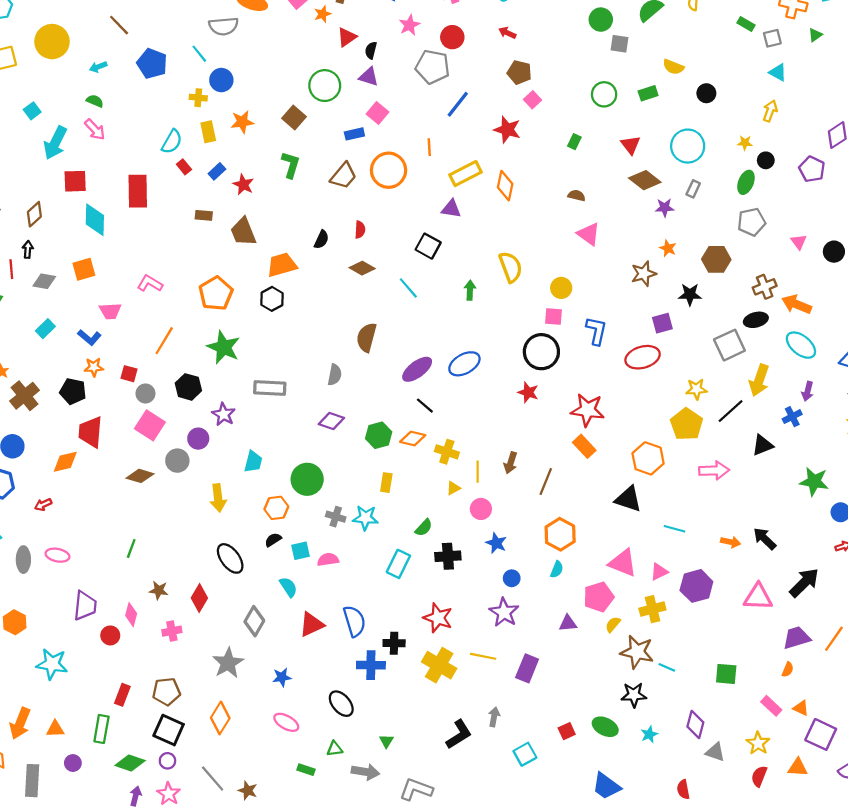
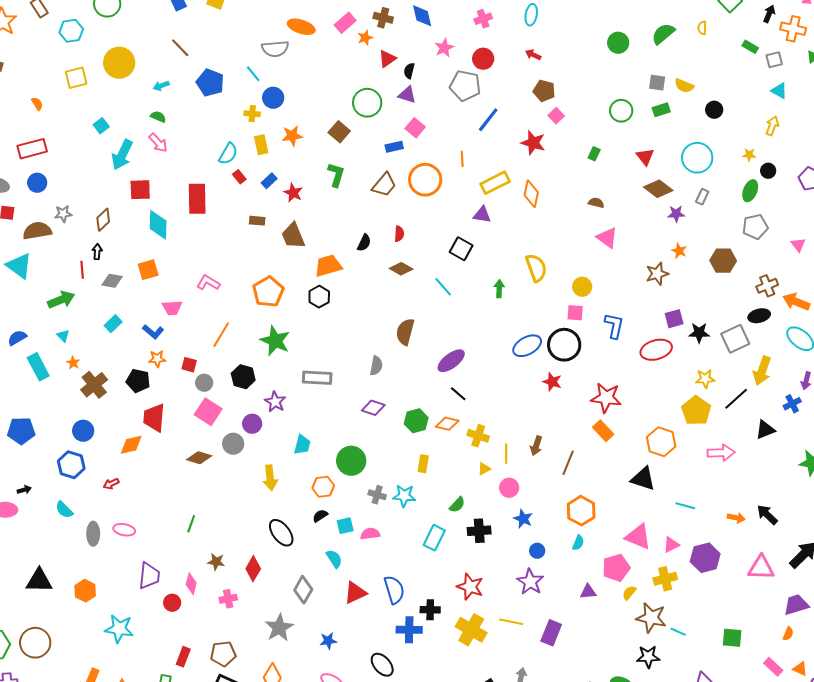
gray square: (619, 44) -> (657, 83), moved
black star: (690, 295) -> (699, 333), moved
blue ellipse: (464, 364) -> (527, 346), moved

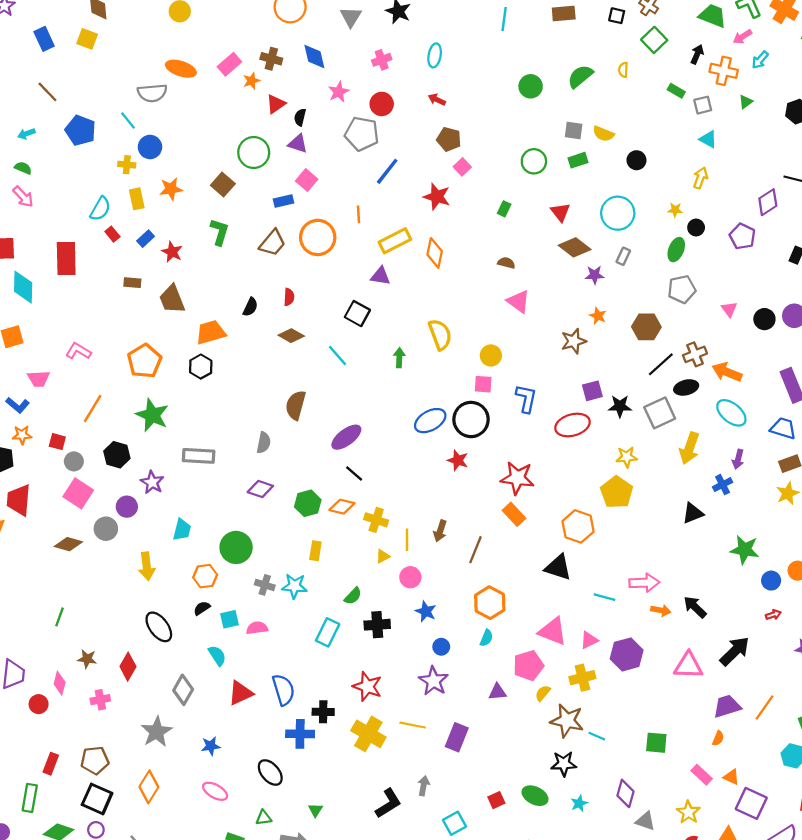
black line: (736, 399) -> (661, 364), moved
pink arrow: (721, 453) -> (644, 583), moved

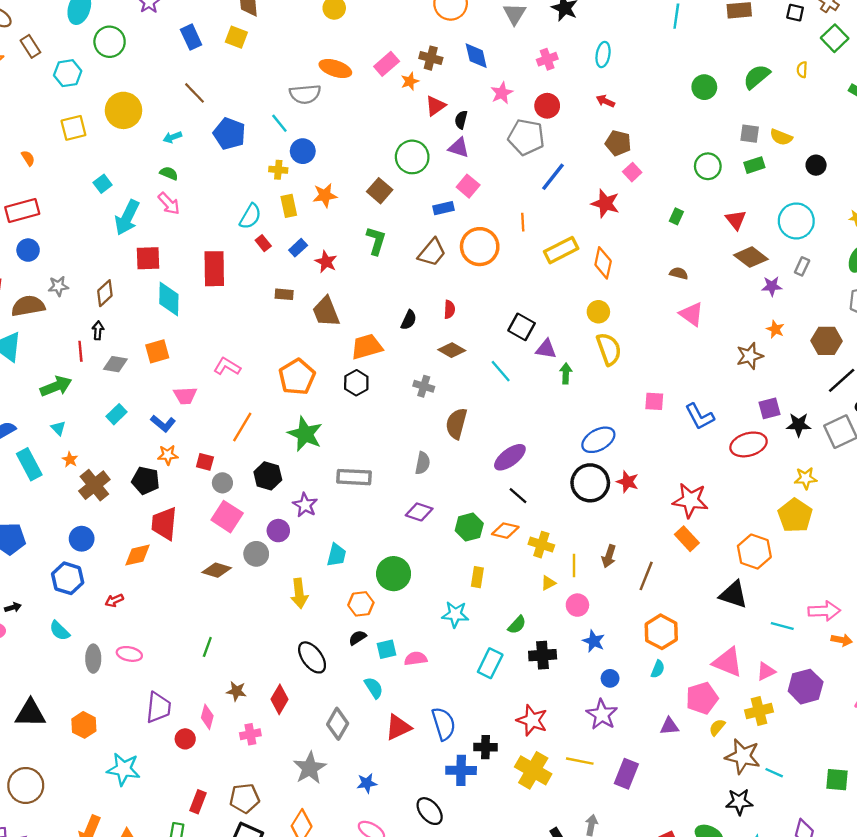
purple triangle: (381, 276) -> (546, 349), moved
yellow circle: (491, 355) -> (598, 312), moved
blue L-shape: (526, 399) -> (700, 417), turned 140
black circle: (471, 419) -> (590, 483), moved
gray cross: (265, 585) -> (424, 386), moved

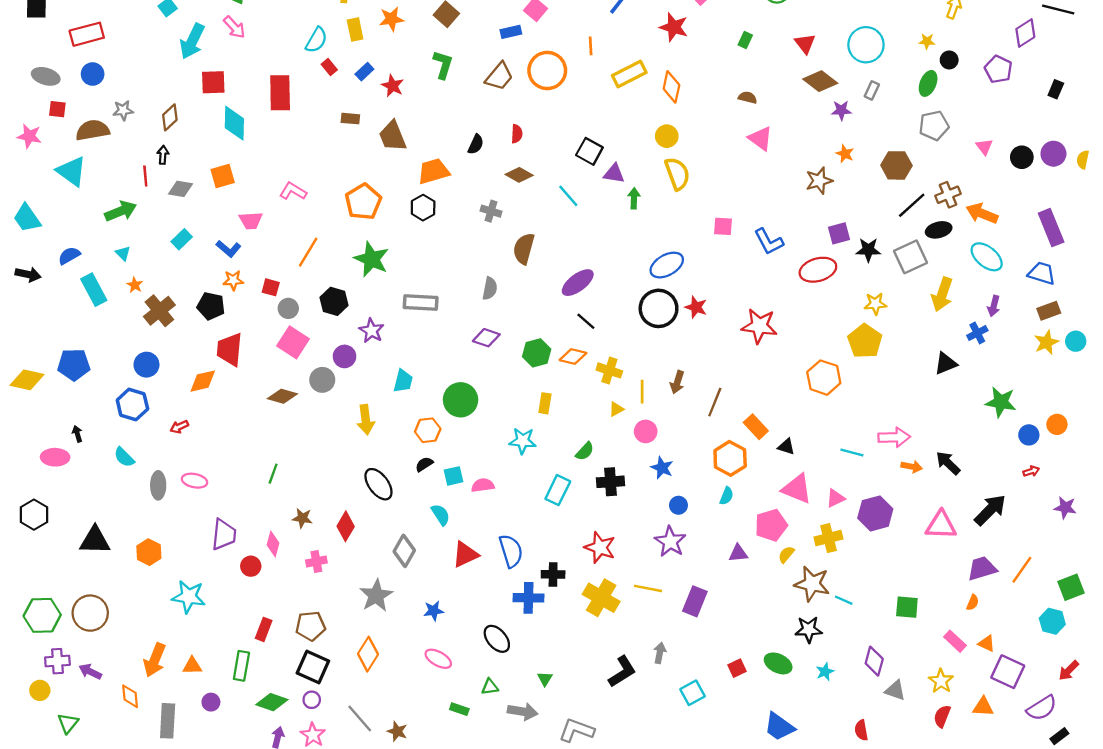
orange rectangle: (687, 539) -> (756, 427), moved
black triangle: (733, 595) -> (786, 447), moved, size x0.6
black arrow: (13, 607) -> (77, 434), turned -91

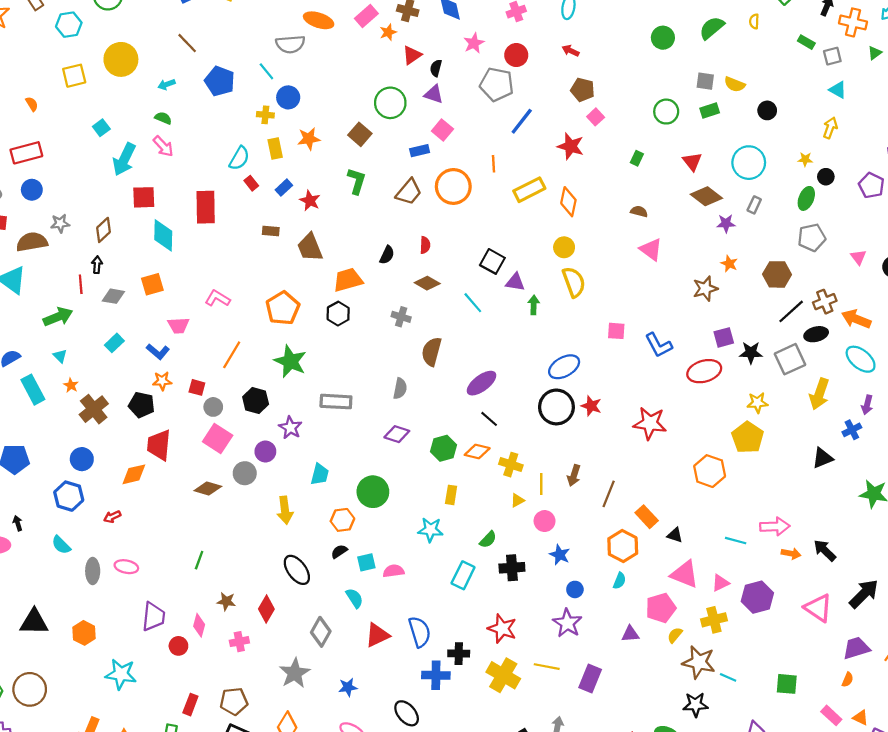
pink triangle: (941, 525) -> (818, 608), turned 32

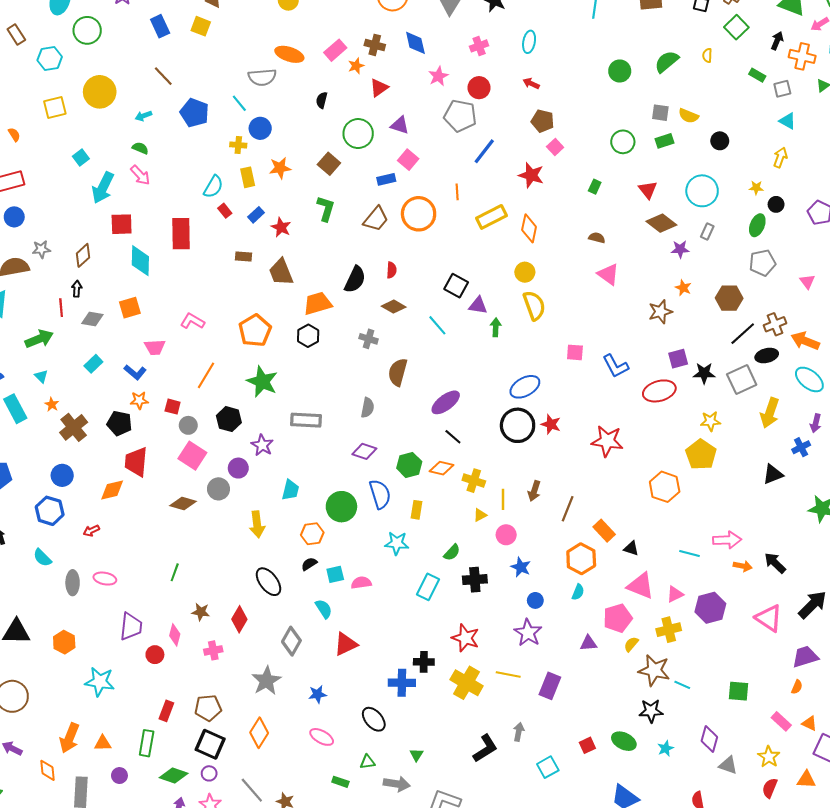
black semicircle: (436, 68) -> (322, 100), moved
black semicircle: (387, 255) -> (355, 279), size x1.5
blue semicircle: (420, 632) -> (380, 494), moved

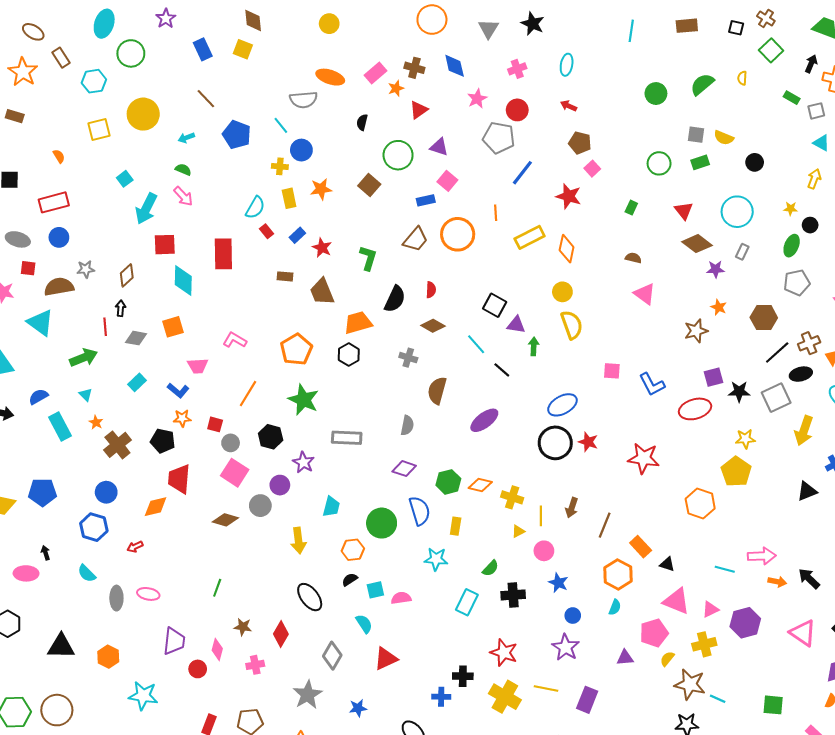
green L-shape: (326, 209) -> (368, 258), moved
black line: (453, 437) -> (502, 370), moved
blue cross: (402, 683) -> (441, 697), size x0.7

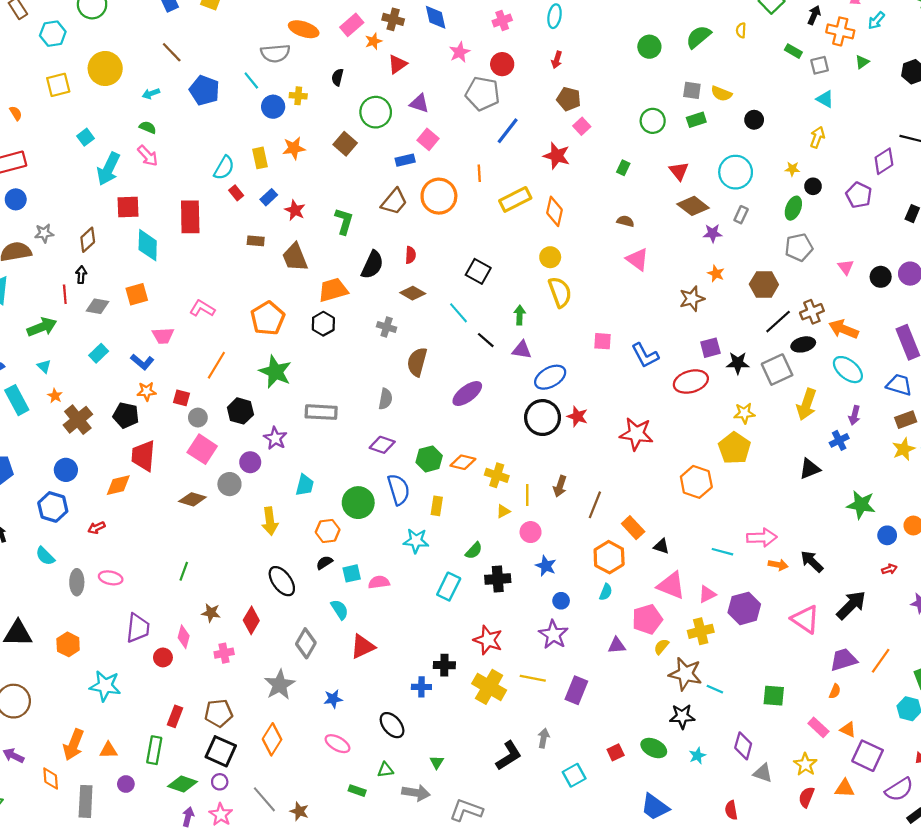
red arrow: (569, 106) -> (557, 60), turned -98
yellow cross: (280, 166) -> (298, 96), moved
purple triangle: (516, 325) -> (522, 350), moved

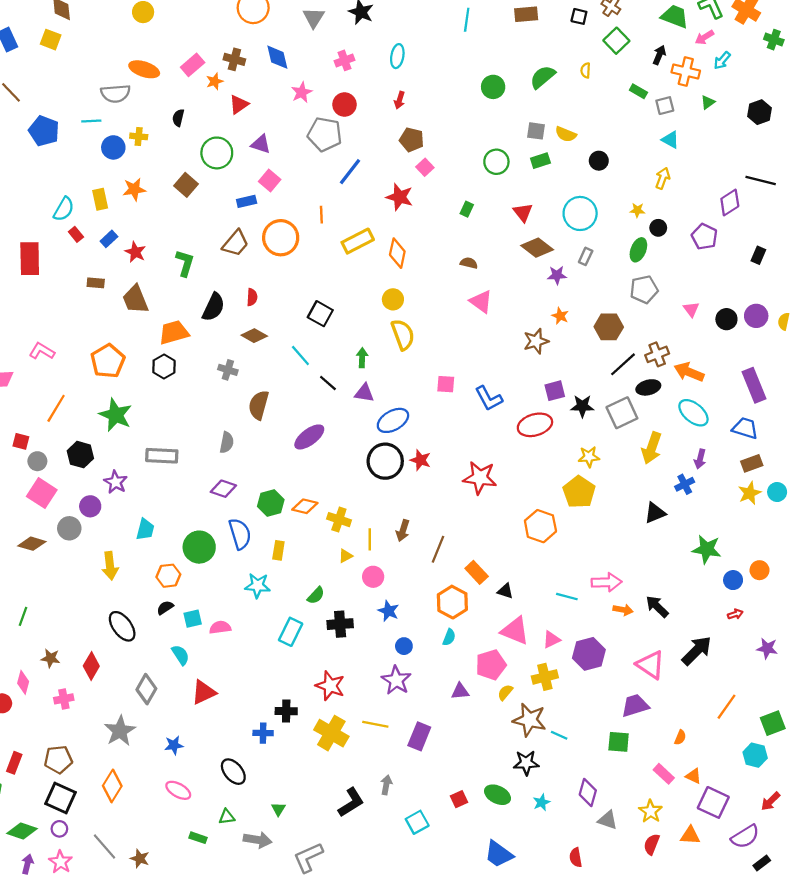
cyan line: (251, 80) -> (91, 121), turned -54
purple trapezoid: (844, 660) -> (635, 706), moved
gray L-shape: (466, 810) -> (308, 857), turned -44

